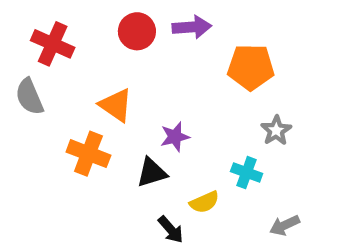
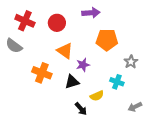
red circle: (137, 31) -> (57, 23), moved
orange pentagon: (251, 67) -> (107, 40), moved
gray semicircle: (29, 97) -> (14, 46), turned -30
orange triangle: (116, 105) -> (65, 51), moved

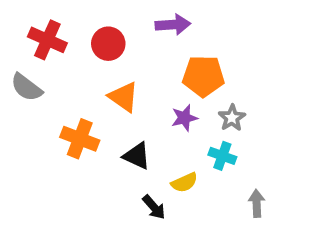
gray star: (131, 62) -> (232, 118), moved
purple star: (83, 65) -> (184, 118), moved
black triangle: (72, 82) -> (137, 156), turned 42
gray arrow: (135, 107) -> (257, 203), turned 112

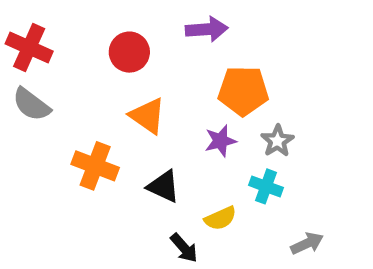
red cross: (47, 40) -> (29, 47), moved
gray arrow: (257, 203) -> (307, 243), turned 68

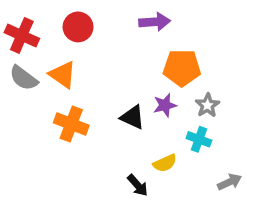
red circle: (129, 52) -> (78, 27), moved
orange triangle: (148, 116) -> (63, 75), moved
black triangle: (163, 186) -> (133, 117), moved

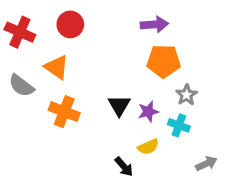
purple arrow: (155, 22) -> (154, 24), moved
gray semicircle: (24, 78) -> (21, 86), moved
purple star: (165, 105) -> (148, 112), moved
black triangle: (133, 117) -> (119, 105), turned 35

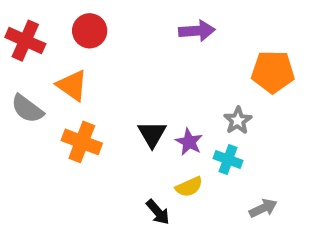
orange pentagon: (164, 61) -> (273, 72), moved
purple star: (148, 112) -> (189, 142), turned -30

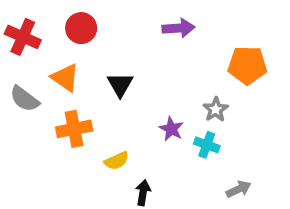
black triangle: (152, 134) -> (120, 85), moved
orange cross: (82, 142) -> (74, 129), turned -32
yellow semicircle: (189, 187) -> (117, 161), moved
black arrow: (158, 212) -> (143, 193), turned -130

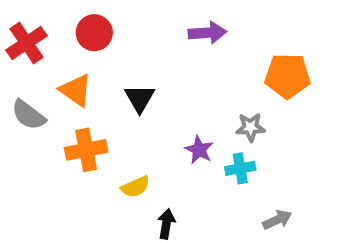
red cross: (23, 37) -> (26, 43), turned 32
gray star: (216, 109) -> (251, 127), turned 30
cyan cross: (207, 145) -> (240, 168), turned -30

